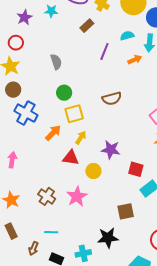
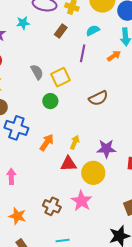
cyan semicircle: (127, 36) -> (93, 30), moved
yellow square: (74, 114) -> (60, 77), moved
yellow circle: (93, 171) -> (93, 173), size x1.5

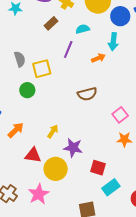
brown semicircle: (98, 98) -> (87, 94), moved
yellow arrow: (75, 142) -> (53, 131), moved

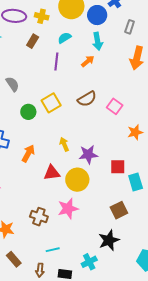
yellow square: (42, 69) -> (51, 103), moved
pink square: (120, 115) -> (115, 106), moved
yellow arrow: (53, 131) -> (64, 144), turned -40
cyan rectangle: (111, 187) -> (136, 182), turned -54
pink star: (39, 194) -> (68, 209), turned 30

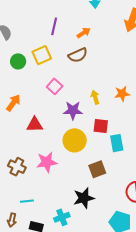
purple line: (56, 61) -> (54, 26), moved
orange arrow: (88, 61) -> (84, 33), moved
pink square: (115, 106) -> (55, 86), moved
yellow arrow: (64, 144) -> (95, 97), moved
yellow circle: (77, 180) -> (75, 140), moved

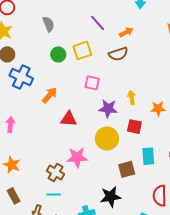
purple line: (54, 26) -> (98, 23), turned -60
pink square: (55, 86) -> (92, 83), turned -35
orange star: (122, 94) -> (158, 109), moved
cyan rectangle: (117, 143) -> (148, 156), moved
brown cross: (17, 167) -> (56, 172), moved

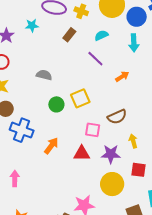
purple line: (98, 23) -> (95, 59), moved
gray semicircle: (48, 24) -> (44, 75), turned -49
brown semicircle: (118, 54) -> (117, 117), moved
red triangle: (69, 119) -> (82, 153), moved

